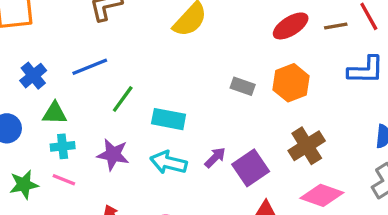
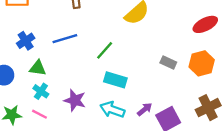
green line: (123, 99) -> (105, 50), moved
cyan cross: (63, 146) -> (41, 91), turned 35

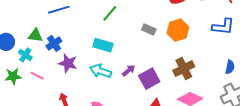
blue cross: (26, 41) -> (54, 43), moved
green line: (105, 50) -> (110, 13), moved
cyan cross: (41, 91) -> (25, 55), moved

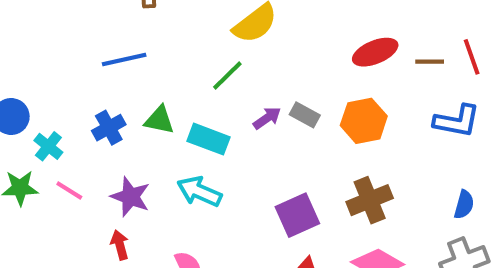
green triangle: (35, 35) -> (159, 120), moved
purple star: (68, 63) -> (130, 197), moved
purple arrow: (129, 71) -> (267, 118), moved

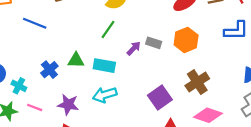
blue line: (124, 59) -> (35, 23), moved, turned 45
cyan arrow: (199, 192) -> (105, 95), turned -30

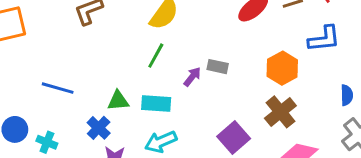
blue line: (35, 23) -> (58, 88), moved
orange hexagon: (186, 40) -> (282, 68), moved
blue cross: (49, 70) -> (99, 128), moved

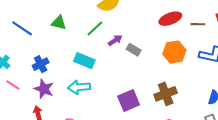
orange hexagon: (282, 68) -> (174, 52), moved
purple arrow: (192, 77) -> (115, 40), moved
green triangle: (118, 101) -> (59, 23), moved

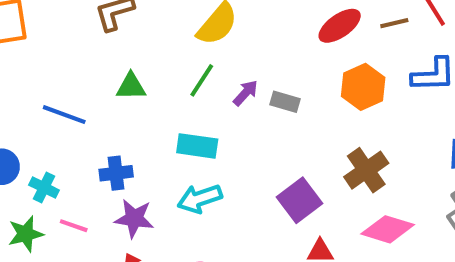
blue cross: (41, 64) -> (116, 173), turned 35

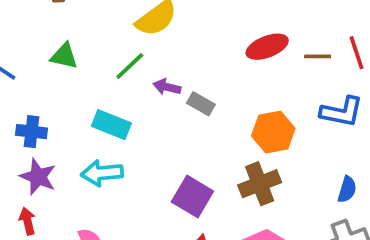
orange hexagon: (363, 87) -> (273, 132), moved
purple arrow: (246, 93) -> (167, 87), turned -132
purple square: (300, 200) -> (192, 196), turned -36

